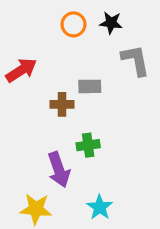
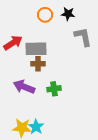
gray rectangle: (90, 86) -> (36, 49), moved, size x1.5
purple arrow: (59, 170) -> (24, 87), moved, turned 130
cyan star: (100, 207) -> (36, 127), moved

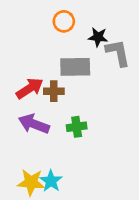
black star: (68, 14) -> (98, 37), moved
red arrow: (13, 43) -> (30, 88), moved
gray rectangle: (36, 49) -> (75, 67), moved

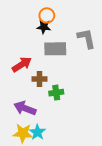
black star: (98, 37) -> (44, 27), moved
brown cross: (54, 91) -> (40, 79), moved
purple arrow: (34, 124) -> (25, 108), moved

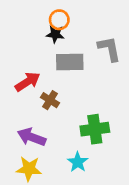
brown cross: (40, 79) -> (50, 100), turned 32
green cross: (56, 93) -> (95, 129), moved, size x1.5
cyan star: (37, 132) -> (78, 162), moved

